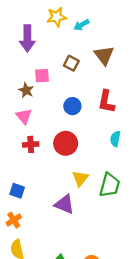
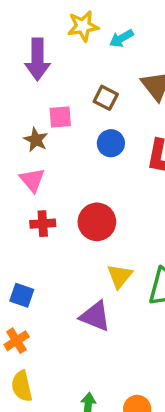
blue circle: (72, 106) -> (111, 143), moved

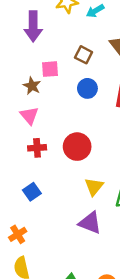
blue square: (22, 295) -> (32, 192), moved, turned 36
purple triangle: (95, 316) -> (90, 223), moved

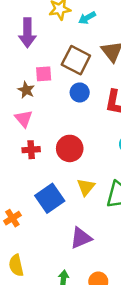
brown square: (84, 55) -> (76, 60), size x1.6
blue square: (32, 192) -> (50, 198), moved, size x1.6
purple triangle: (90, 223) -> (81, 238), moved, turned -45
orange cross: (18, 234) -> (12, 218), moved

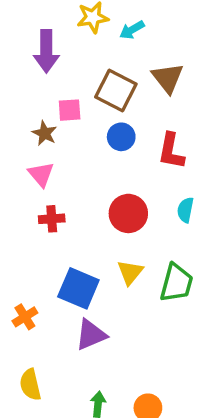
red circle: (70, 148) -> (128, 213), moved
blue square: (50, 198) -> (78, 288), turned -32
purple triangle: (81, 238) -> (91, 335), moved

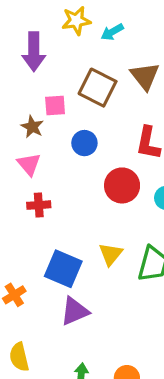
blue circle: (121, 137) -> (84, 143), moved
red circle: (128, 213) -> (122, 185), moved

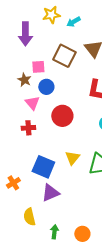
blue circle: (84, 143) -> (46, 87), moved
pink triangle: (29, 164) -> (32, 103), moved
red circle: (122, 185) -> (62, 116), moved
yellow semicircle: (19, 357) -> (29, 217), moved

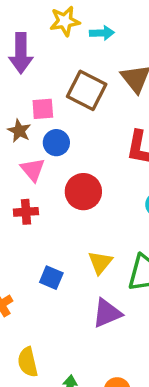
cyan arrow: (73, 22) -> (102, 33), turned -152
blue square: (43, 167) -> (51, 278), size x0.6
purple triangle: (50, 193) -> (107, 313), moved

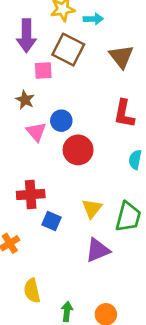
brown square: (87, 90) -> (68, 50), moved
pink square: (43, 109) -> (43, 70), moved
blue circle: (56, 143) -> (61, 121), moved
red cross: (26, 212) -> (31, 194), moved, size x1.4

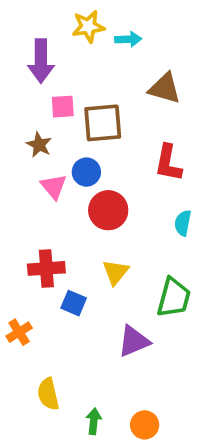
brown square: (68, 50) -> (103, 123), moved, turned -32
brown triangle: (121, 57) -> (165, 88), turned -36
yellow triangle: (92, 208) -> (116, 272), moved

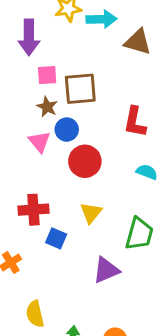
cyan arrow: (128, 39) -> (102, 19), size x1.4
brown triangle: (165, 88) -> (138, 42), moved
brown star: (39, 145) -> (47, 107), moved
cyan semicircle: (183, 223) -> (147, 172), turned 100

